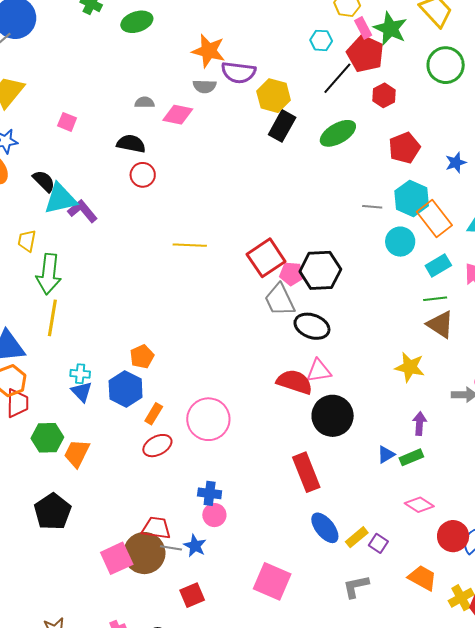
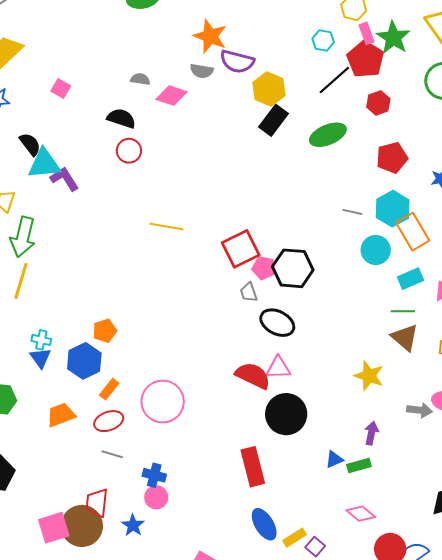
gray trapezoid: (280, 300) -> (249, 292), size x0.6
orange trapezoid: (77, 453) -> (61, 415), moved, turned 36
red trapezoid: (156, 528) -> (97, 503), turned -100
gray line: (171, 548) -> (112, 454), moved

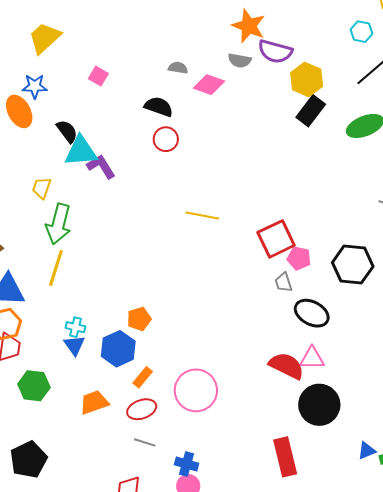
black hexagon: (293, 268) -> (353, 264), moved

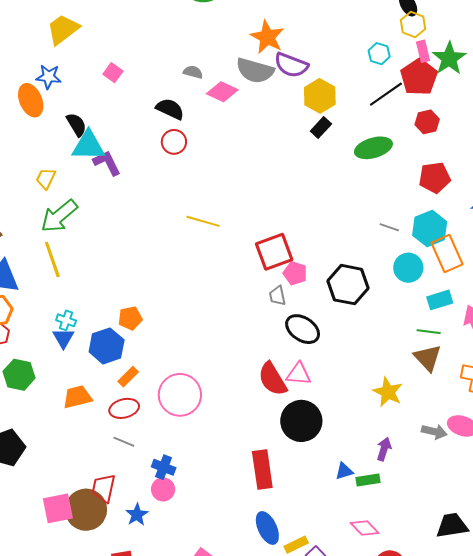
gray semicircle: (240, 60) -> (255, 71), size x1.6
black rectangle: (311, 111) -> (321, 127), size x0.7
green arrow: (59, 224) -> (59, 216), turned 30
yellow line: (56, 268) -> (52, 259), turned -42
red semicircle: (287, 366) -> (272, 379), turned -153

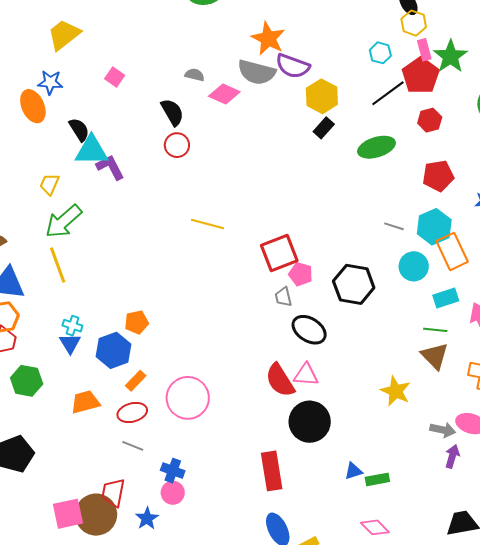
black semicircle: (170, 109) -> (172, 112), turned 36
purple arrow: (384, 449) -> (452, 456), moved

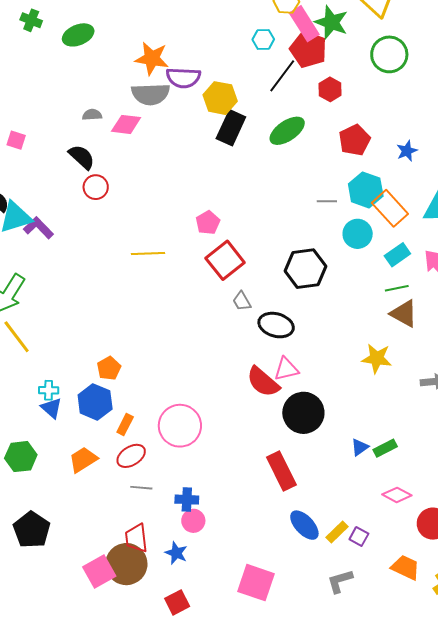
pink rectangle: (424, 50) -> (304, 24), size x1.6
black rectangle: (324, 128) -> (231, 128), size x1.6
pink pentagon: (301, 274) -> (208, 223), moved, turned -30

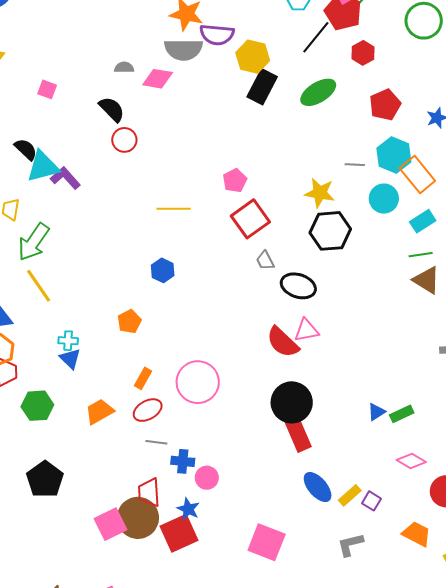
yellow star: (377, 358) -> (320, 193), moved
blue hexagon: (95, 402) -> (163, 270), moved, size x0.7
black circle: (303, 413) -> (292, 402), moved
blue cross: (187, 500) -> (183, 461), moved
red square: (177, 602) -> (179, 533), moved, size x1.5

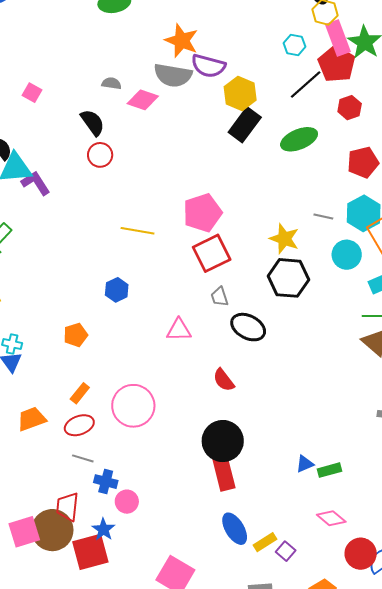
pink pentagon: (235, 181) -> (202, 213), size x1.6
pink triangle: (306, 330) -> (179, 330), moved
red semicircle: (283, 342) -> (224, 380), size x0.7

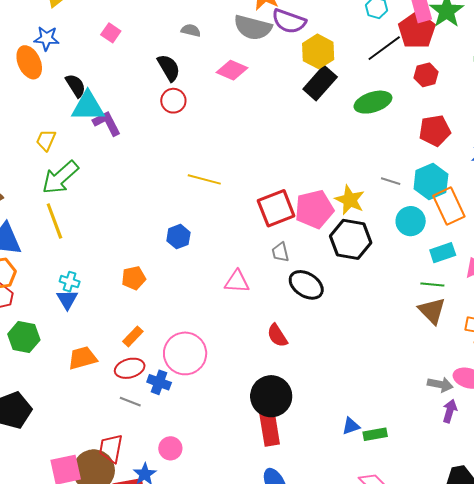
pink diamond: (143, 100) -> (232, 70), moved
pink pentagon: (202, 213) -> (314, 209), moved
blue cross: (106, 482) -> (159, 382), moved

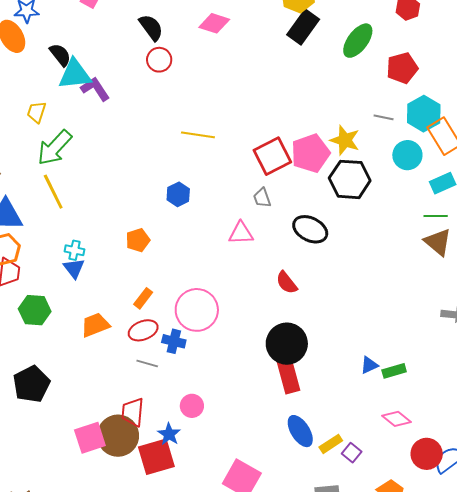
green ellipse: (373, 102) -> (358, 41), turned -30
red pentagon: (435, 131) -> (402, 68), moved
gray trapezoid: (280, 252) -> (262, 198), moved

